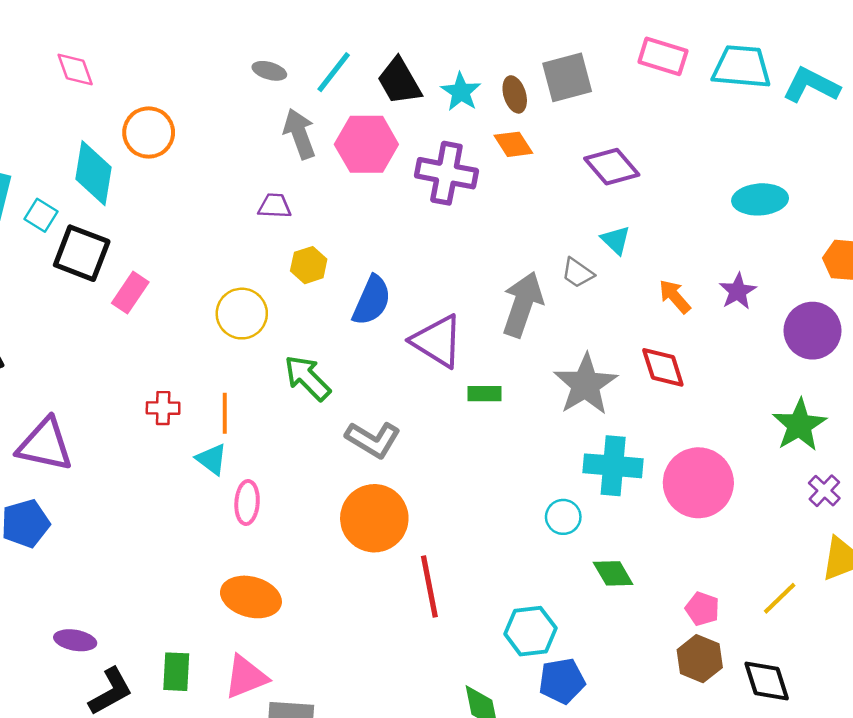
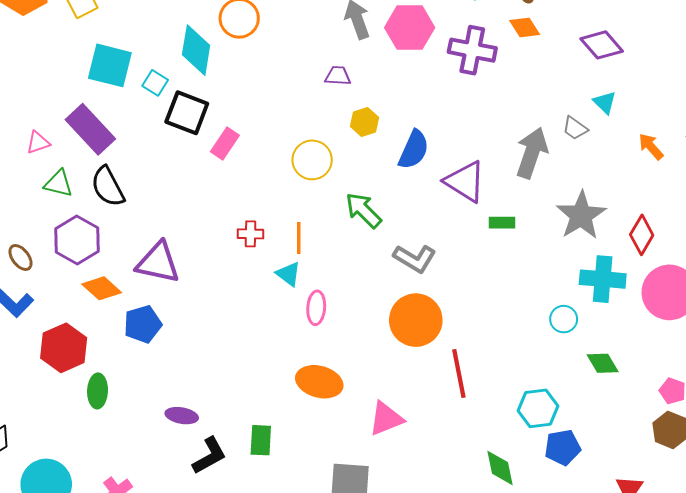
red diamond: (663, 367) -> (642, 235), moved, turned 48
pink triangle: (246, 677) -> (386, 419), moved

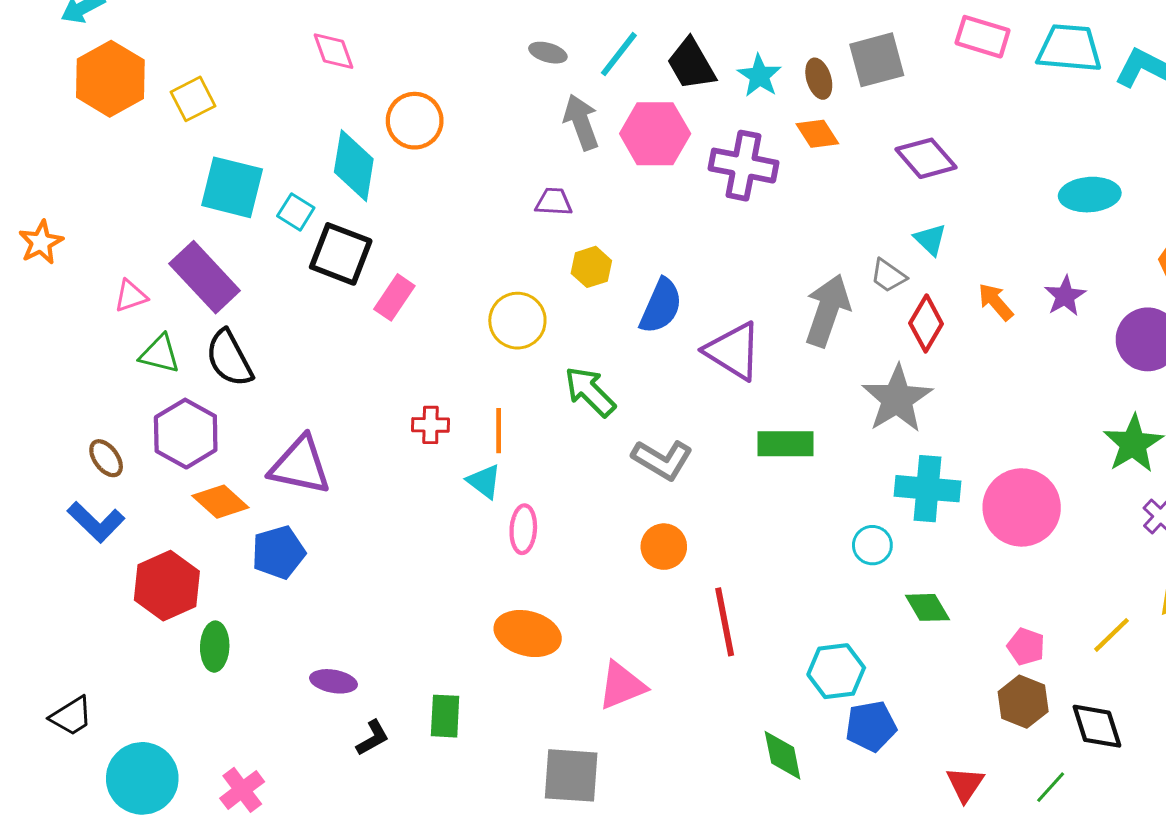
green rectangle: (502, 223) -> (785, 444), moved, size x1.5
red diamond: (642, 235) -> (926, 323), moved
orange circle: (416, 320) -> (664, 547), size x0.6
black L-shape: (209, 456) -> (373, 738), size x0.7

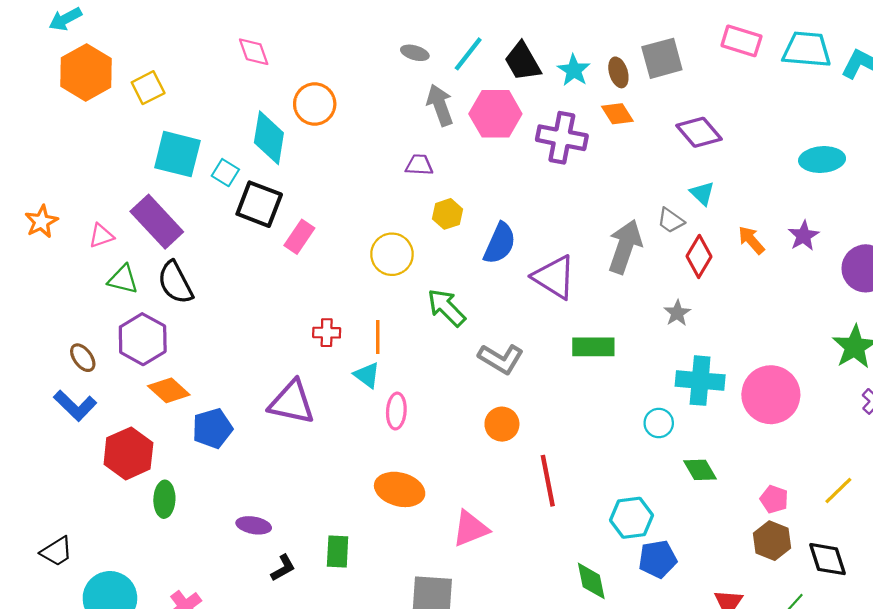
orange star: (41, 242) -> (41, 222), moved
gray star: (897, 399) -> (677, 313), size x0.5
purple triangle: (300, 465) -> (292, 402), moved

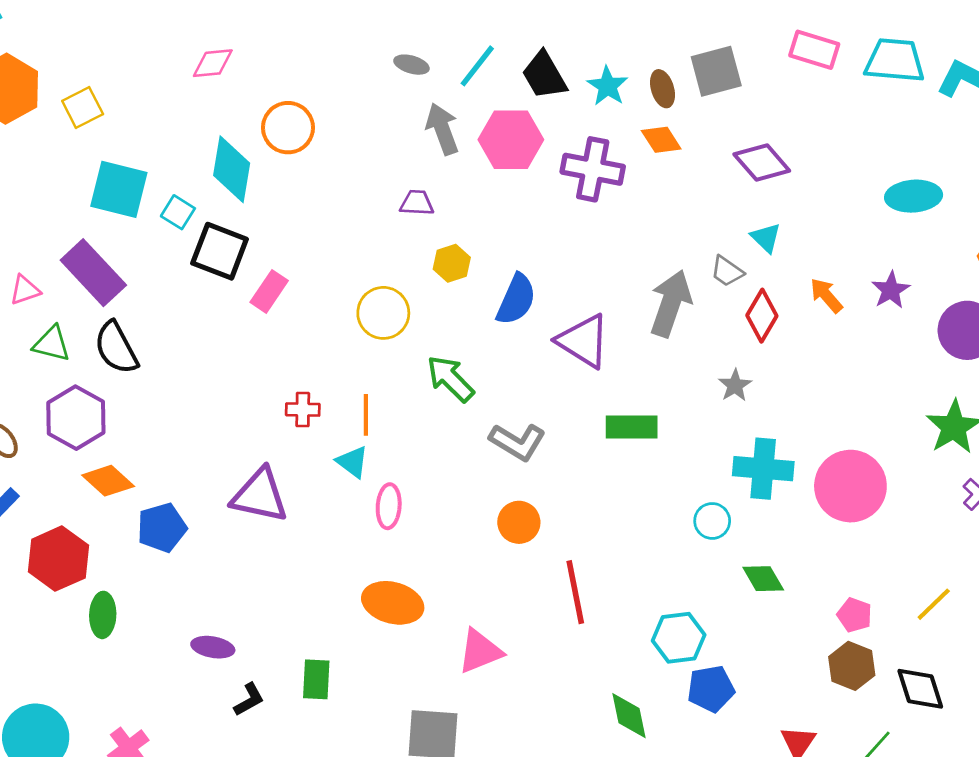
pink diamond: (254, 52) -> (213, 63), turned -76

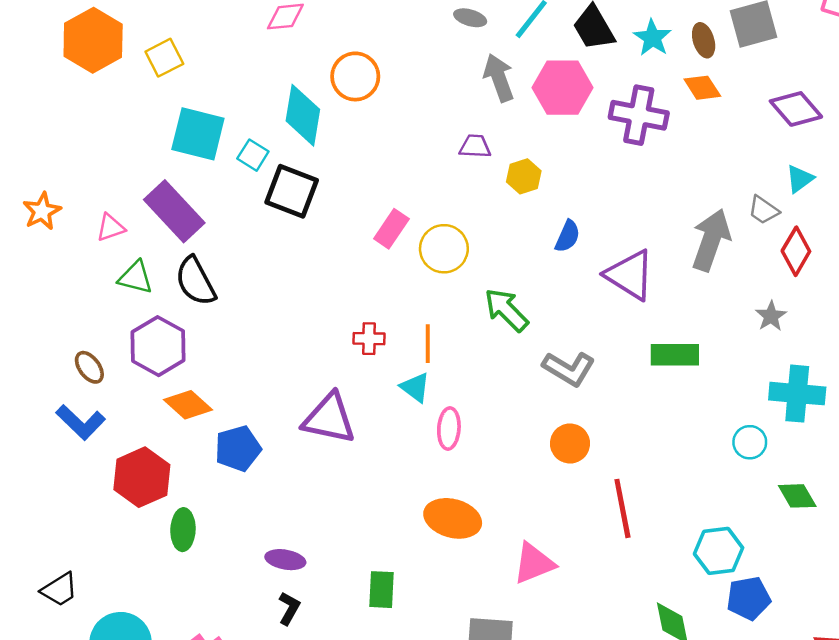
cyan triangle: (766, 238) -> (800, 179), turned 40
yellow hexagon: (452, 263) -> (524, 176), moved
pink rectangle: (269, 291) -> (391, 229), moved
blue semicircle: (516, 299) -> (567, 236), size x0.7
black L-shape: (249, 700) -> (289, 608), moved, turned -32

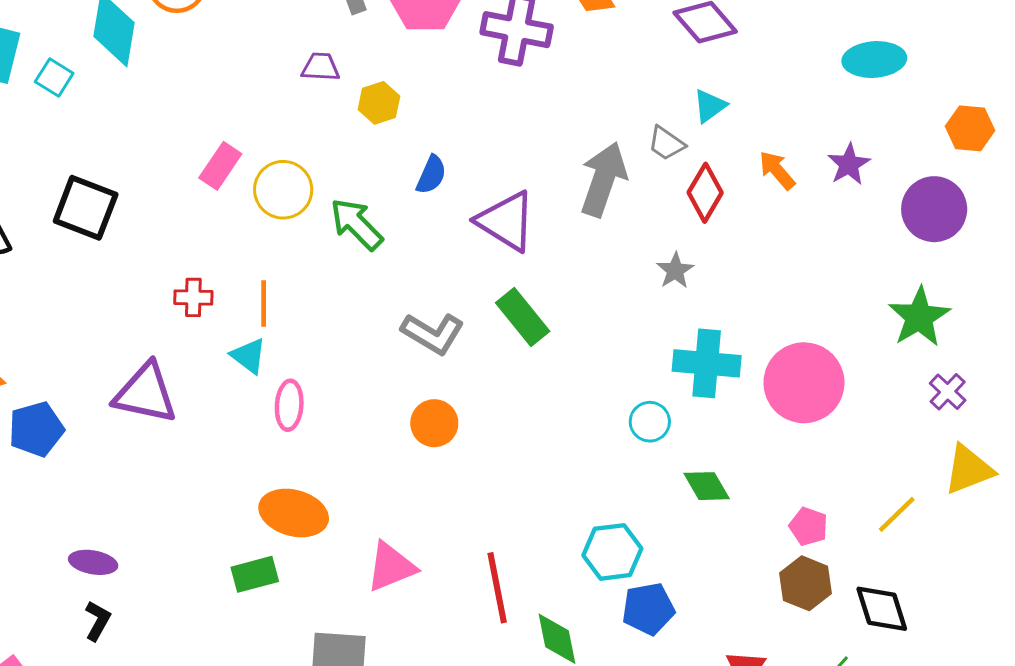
black square: (292, 191) -> (86, 208), moved
green arrow: (506, 310) -> (356, 224), moved
green rectangle: (675, 355) -> (523, 317), moved, turned 51
red line: (622, 508) -> (497, 588), moved
green rectangle: (381, 590) -> (255, 574), moved, turned 72

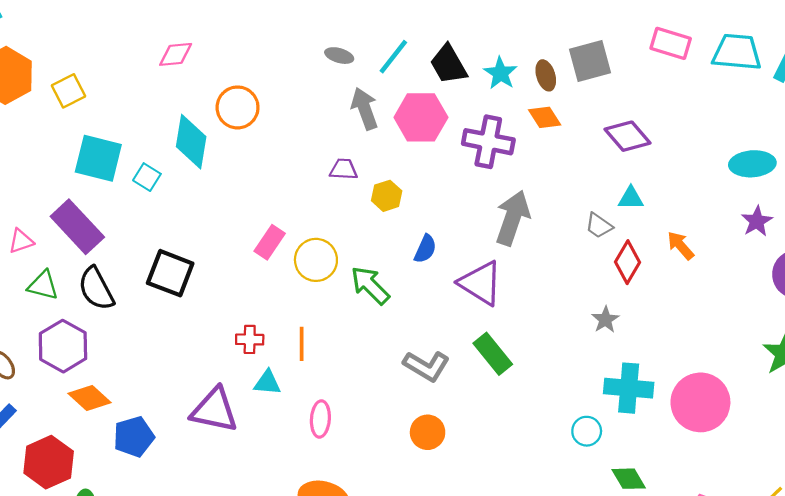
cyan triangle: (710, 106) -> (631, 198), turned 36
purple star: (849, 164) -> (757, 221), moved
gray arrow: (603, 179) -> (513, 218), moved
cyan triangle: (249, 356) -> (267, 383), moved, turned -32

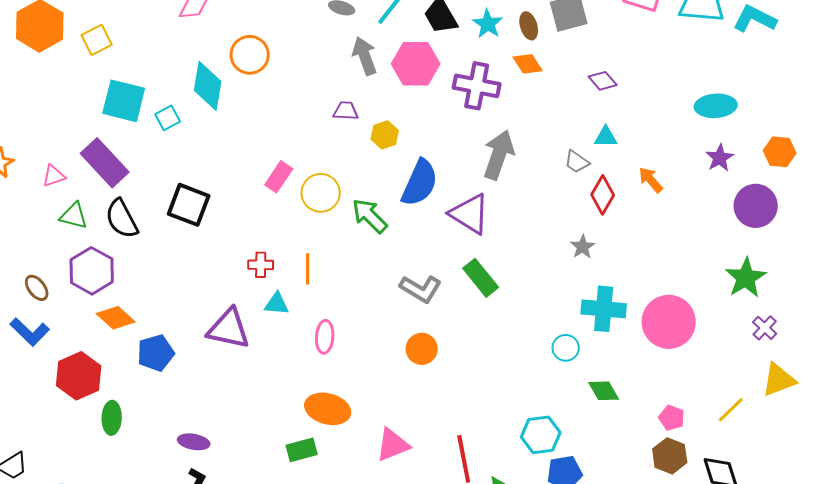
purple diamond: (628, 136) -> (603, 81), size x0.7
cyan square: (147, 177) -> (168, 118), turned 30
blue semicircle: (425, 249) -> (420, 183), size x1.8

